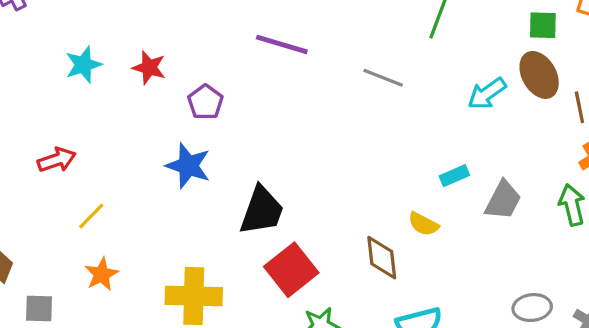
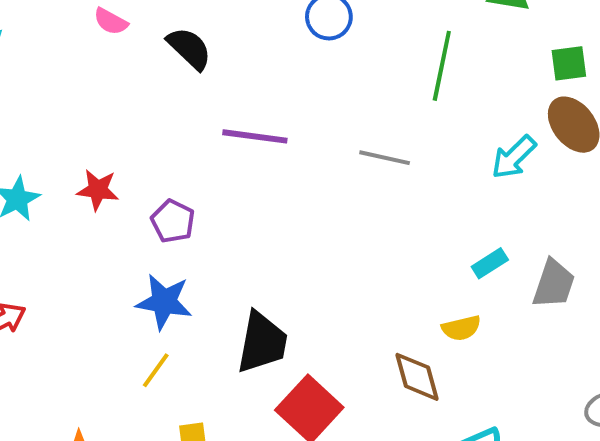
yellow line: (91, 216) -> (156, 370), moved
yellow semicircle: (423, 224) -> (461, 328), turned -32

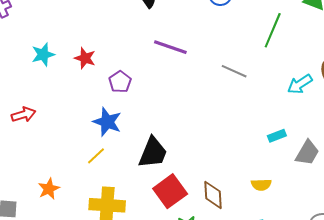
yellow semicircle: (461, 328) -> (261, 185), moved
brown diamond: (417, 377) -> (213, 195), moved

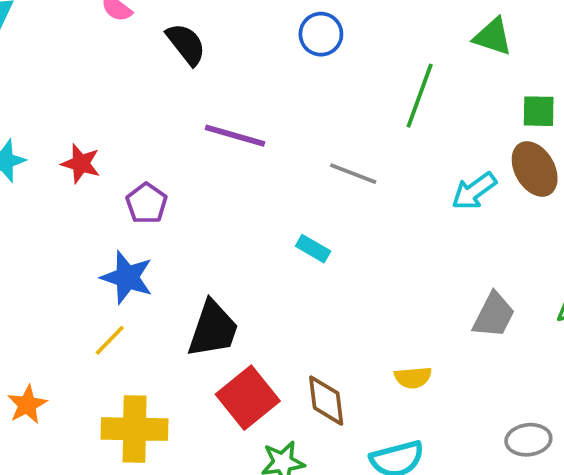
cyan rectangle: (277, 136) -> (313, 249), moved, turned 54

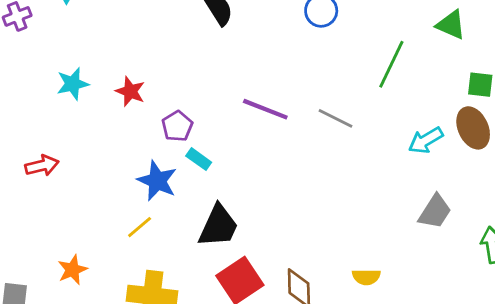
purple line: (235, 136) -> (265, 109), moved
cyan rectangle: (313, 249) -> (199, 159), moved
gray trapezoid: (494, 315) -> (435, 212), moved

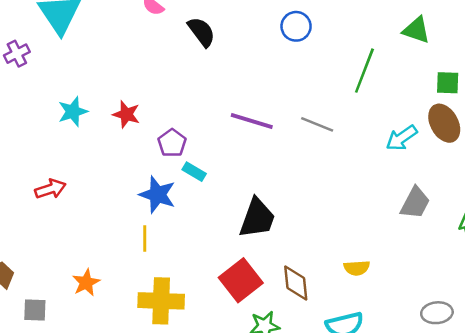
black trapezoid: (218, 226) -> (257, 218), moved
yellow line: (140, 227) -> (145, 238), turned -45

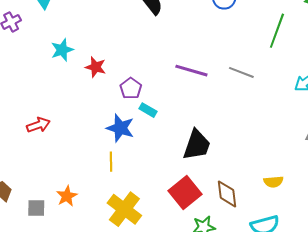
cyan star: (73, 112) -> (62, 50), moved
yellow cross: (161, 301) -> (124, 209), turned 36
gray square: (35, 310) -> (36, 208), moved

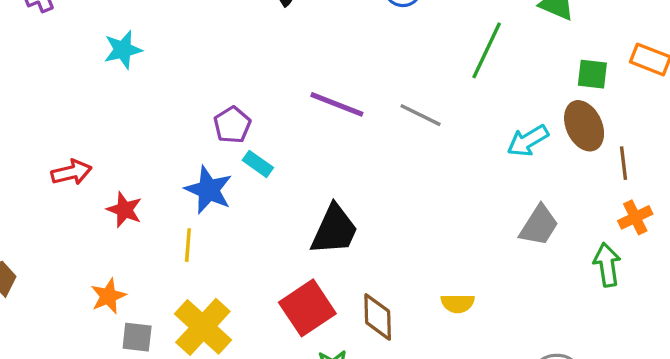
red star: (96, 67) -> (124, 210), moved
gray square: (36, 208) -> (137, 337), moved

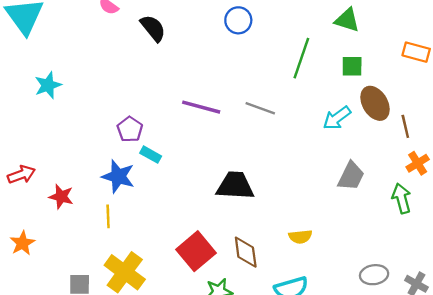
green square: (592, 74) -> (352, 66), moved
black trapezoid: (334, 230) -> (235, 186), moved, turned -105
orange star: (108, 296) -> (22, 243), moved

